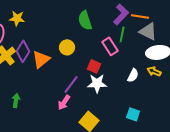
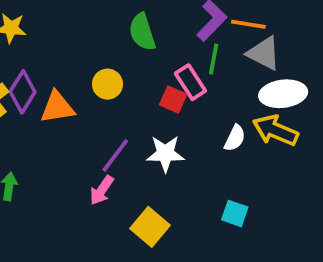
orange triangle: (41, 59) -> (57, 107), turned 30
red square: (94, 66) -> (173, 100), moved
yellow arrow: (154, 71) -> (275, 130), size x1.6

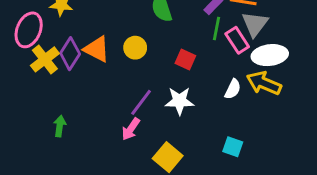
gray triangle: (264, 53) -> (255, 24), turned 40
pink rectangle: (190, 82) -> (237, 40), moved
orange triangle: (57, 107) -> (97, 49), moved, turned 36

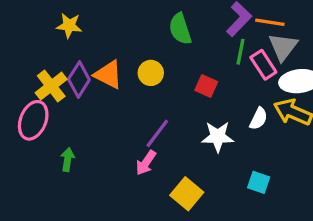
pink ellipse: (29, 30) -> (33, 120), moved
white star: (180, 101) -> (218, 137), moved

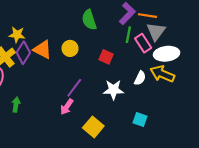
yellow star: (69, 26) -> (17, 35), moved

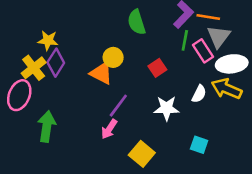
orange triangle: (42, 49) -> (101, 73), moved
red square: (106, 57) -> (157, 68), turned 32
green arrow: (16, 105) -> (47, 126), size x1.6

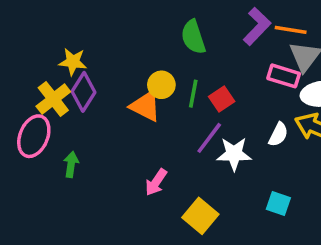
green line: (185, 40) -> (193, 94), moved
pink rectangle: (203, 51) -> (284, 76), turned -40
purple line: (118, 106) -> (209, 138), moved
green arrow: (47, 126) -> (71, 165), moved, size x0.6

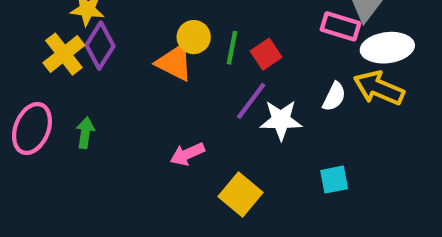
pink ellipse: (34, 136) -> (32, 129), moved
pink arrow: (156, 182) -> (187, 154), turned 32
cyan square: (278, 203) -> (334, 180), turned -30

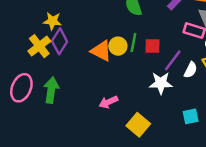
yellow circle: (194, 37) -> (118, 46), moved
red square: (266, 54) -> (153, 46), turned 35
purple line: (251, 101) -> (173, 60), moved
green arrow: (85, 133) -> (51, 90), size x1.5

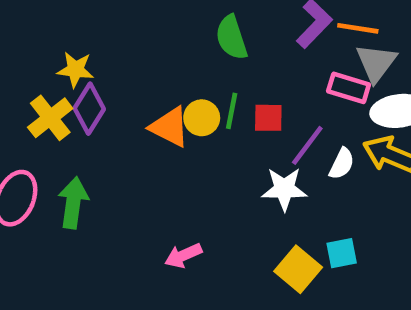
pink arrow: (108, 102) -> (183, 256), moved
yellow square: (138, 125) -> (298, 269), moved

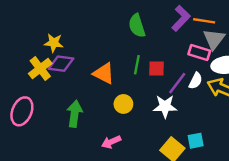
purple diamond: (89, 109) -> (61, 64), turned 65
yellow circle: (202, 118) -> (123, 104), moved
white semicircle: (342, 164) -> (196, 81), moved
green arrow: (73, 203) -> (75, 114), moved

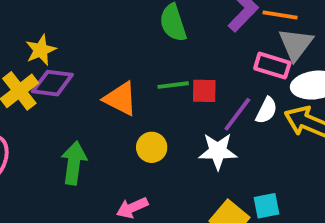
yellow star: (54, 43) -> (41, 50), turned -30
green line: (137, 65) -> (173, 85), turned 72

